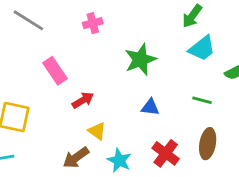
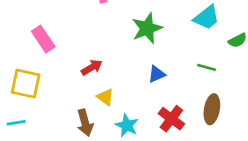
pink rectangle: (55, 71) -> (43, 39), moved
blue triangle: (150, 107) -> (157, 74), turned -30
brown arrow: (76, 158) -> (85, 123), turned -70

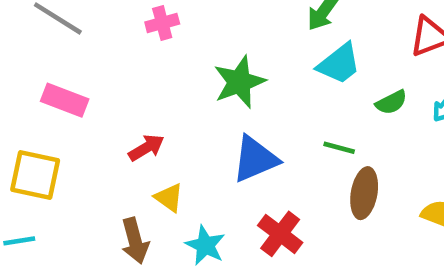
pink rectangle: (43, 39) -> (65, 100), turned -35
blue triangle: (157, 74) -> (255, 159), size x1.6
brown ellipse: (212, 109) -> (364, 193), moved

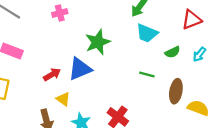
cyan trapezoid: (339, 64) -> (147, 33), turned 60
blue triangle: (255, 159) -> (80, 69), moved
brown ellipse: (364, 193) -> (176, 91), moved

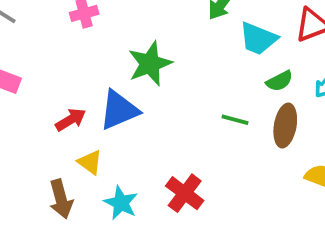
cyan trapezoid: (147, 33) -> (258, 39), moved
brown ellipse: (176, 91) -> (285, 126), moved

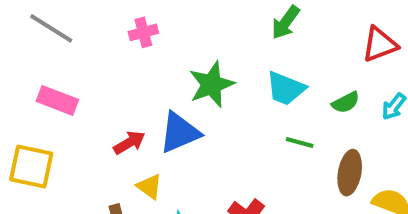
cyan trapezoid: (258, 39) -> (286, 88), moved
brown ellipse: (285, 126) -> (350, 173), moved

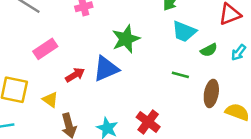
cyan trapezoid: (286, 88) -> (184, 32), moved
pink rectangle: (57, 100) -> (45, 49), moved, turned -55
yellow triangle: (149, 187) -> (50, 100), moved

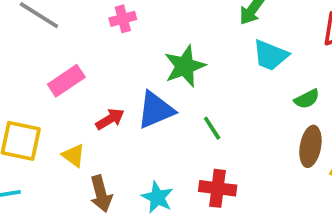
green semicircle: (209, 50) -> (307, 99), moved
green line: (180, 75) -> (212, 128), moved, turned 42
red cross: (148, 122) -> (218, 188), turned -30

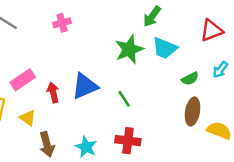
green star: (185, 66) -> (129, 49), moved
pink rectangle: (66, 81) -> (23, 80), moved
red arrow: (110, 119) -> (53, 92), turned -72

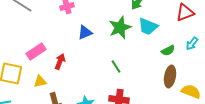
blue triangle: (85, 86) -> (85, 32), moved, size x0.7
red arrow: (53, 92) -> (60, 62), turned 35
yellow triangle: (28, 118) -> (40, 82), turned -48

